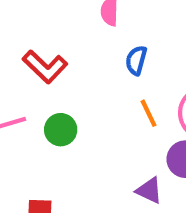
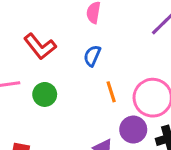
blue semicircle: (136, 60) -> (92, 56), moved

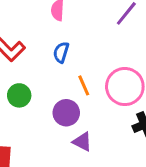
purple circle: (133, 130) -> (66, 113), moved

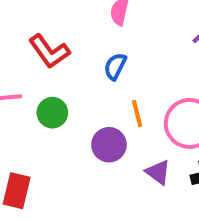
purple triangle: (82, 142) -> (158, 172), moved

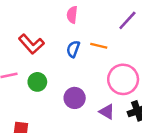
orange line: (137, 113) -> (99, 46), moved, turned -56

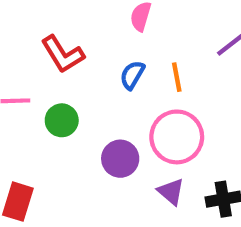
orange line: (99, 46) -> (177, 77), turned 56
pink circle: (123, 79) -> (177, 137), moved

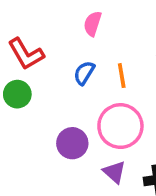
green circle: (62, 120) -> (17, 94), moved

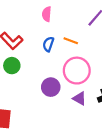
orange line: (122, 76) -> (71, 41), turned -48

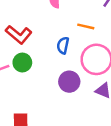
blue semicircle: (48, 44) -> (63, 45), moved

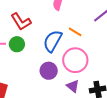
blue semicircle: (63, 45) -> (53, 41), size x1.6

